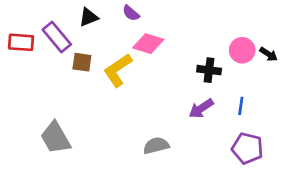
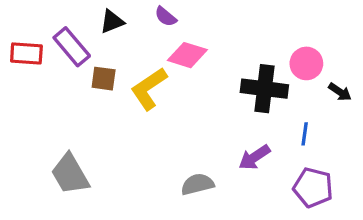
black arrow: (269, 54) -> (340, 92), moved
black cross: (209, 70) -> (264, 89), size x1.5
purple arrow: (201, 109) -> (254, 157), moved

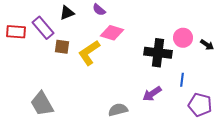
black arrow: (340, 92) -> (207, 45), moved
purple pentagon: (313, 188) -> (200, 105), moved

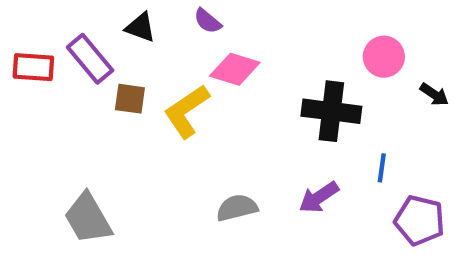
black triangle: (67, 13) -> (140, 27), turned 42
pink circle: (183, 38) -> (384, 57), moved
gray semicircle: (118, 110) -> (237, 208), moved

